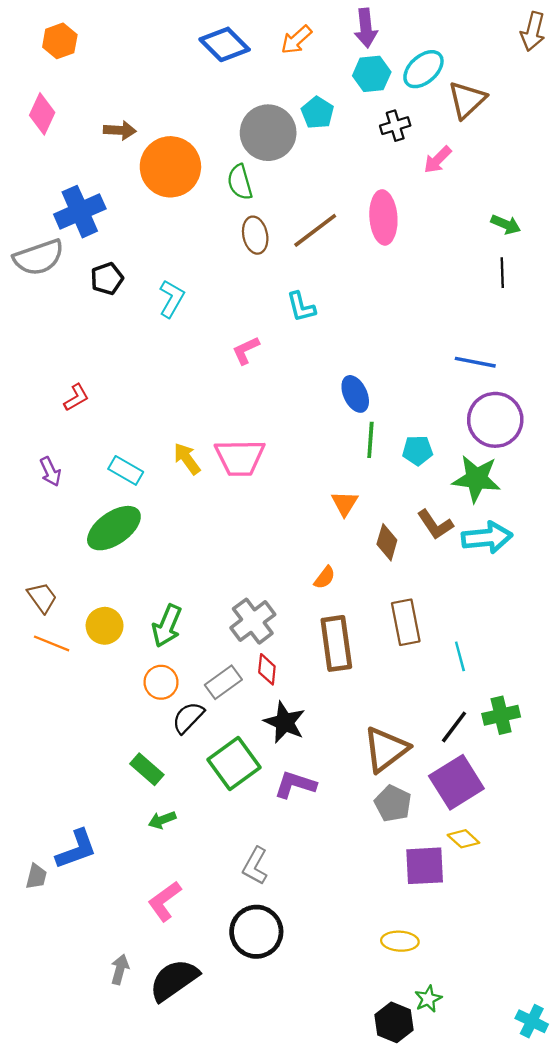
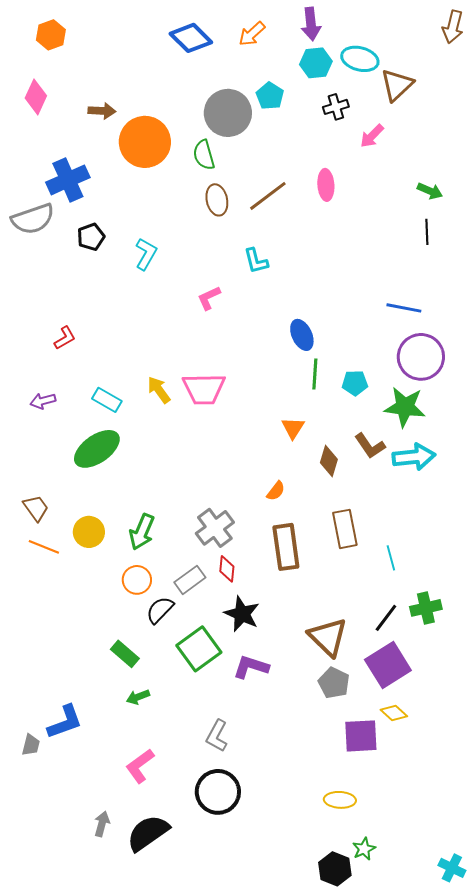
cyan ellipse: (423, 69) -> (360, 59), turned 57
pink ellipse: (383, 217) -> (326, 185), size x0.7
purple arrow: (50, 472) -> (43, 401), turned 100
brown triangle: (386, 749) -> (328, 637), turned -39

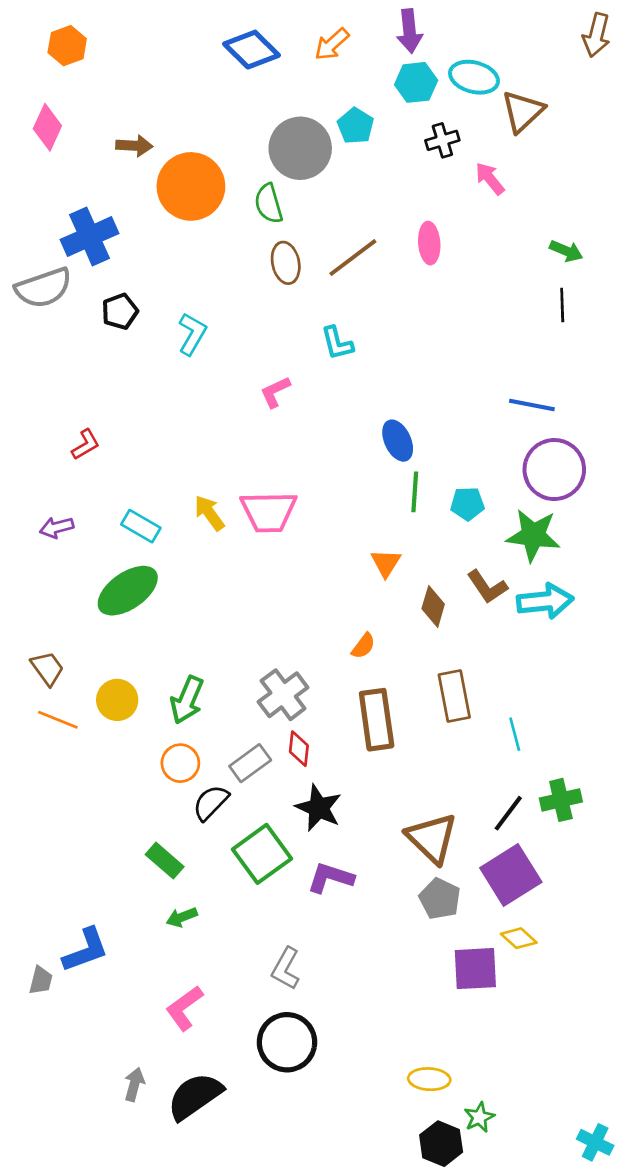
pink arrow: (372, 136) -> (490, 179), turned 96
yellow ellipse: (340, 800) -> (429, 1079), moved

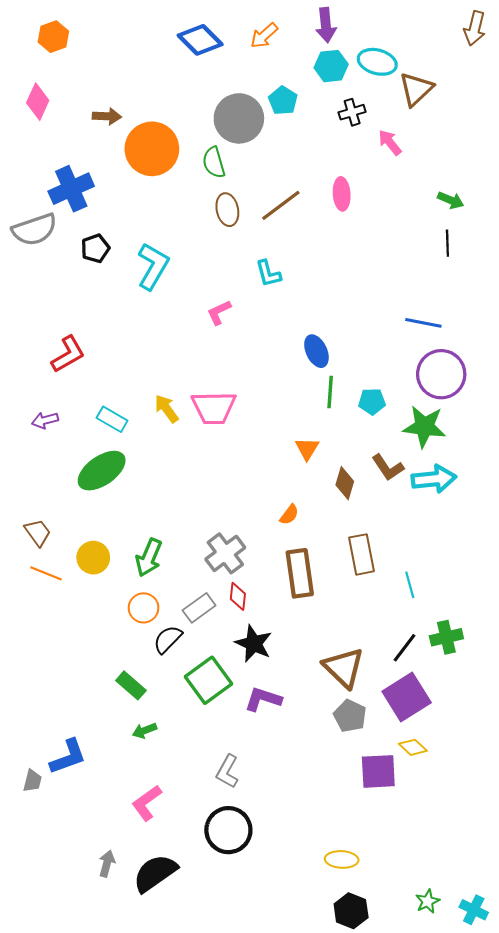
cyan L-shape: (192, 334) -> (153, 266), size x1.4
red L-shape: (86, 445) -> (68, 354), size x1.5
green star: (479, 1117) -> (428, 901), moved

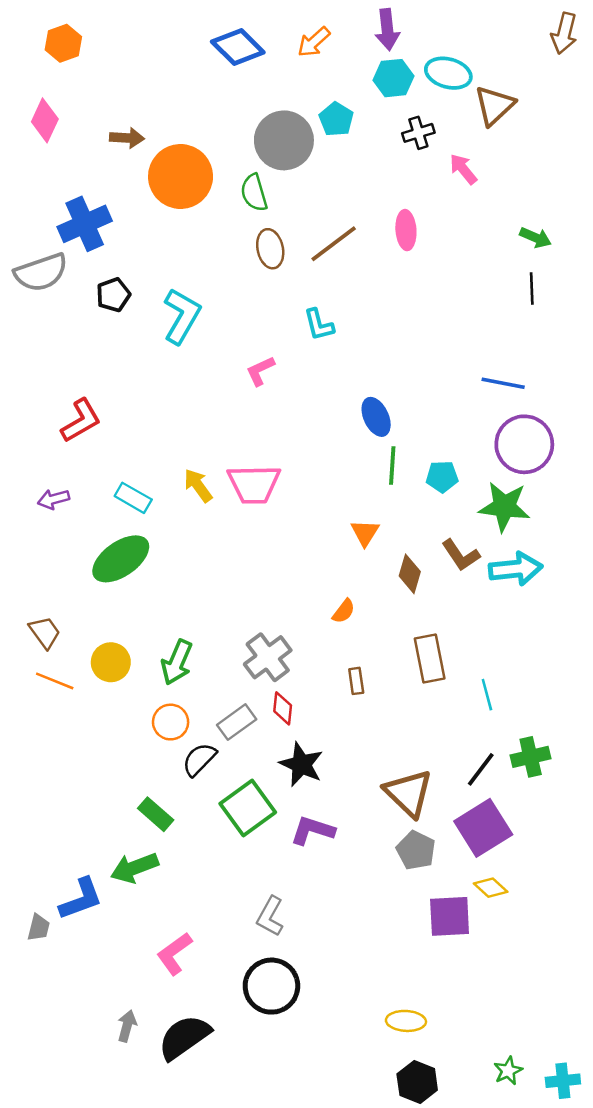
brown rectangle: (300, 573) -> (356, 681), size x0.5
green arrow: (145, 731) -> (134, 868), moved, size x1.6
cyan cross: (474, 910) -> (563, 1081), turned -32

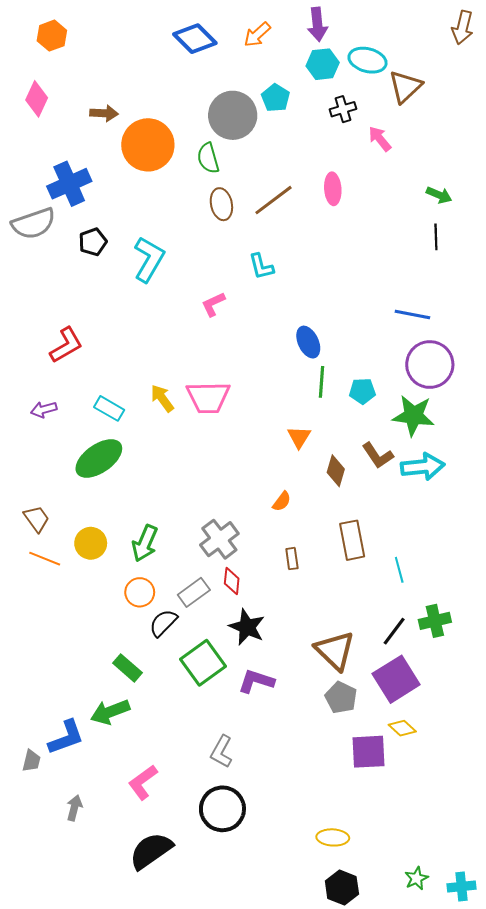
gray arrow: (127, 1026) -> (74, 808), moved

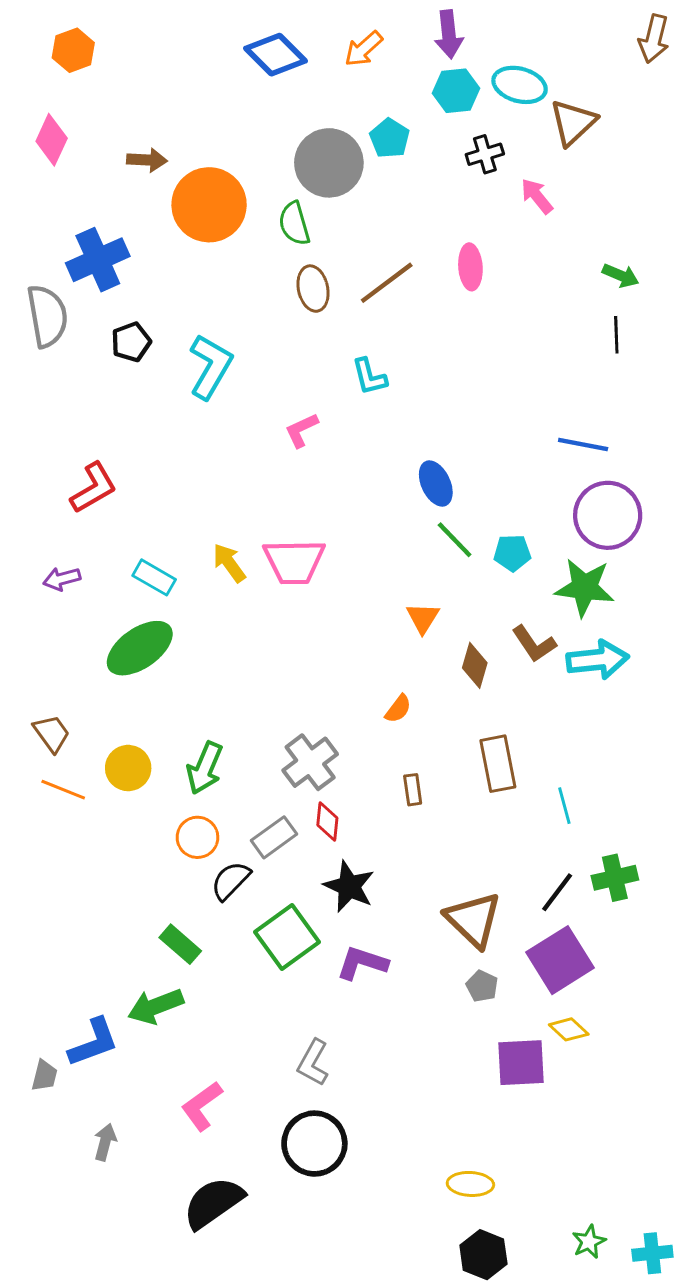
gray semicircle: (33, 224) -> (47, 316), turned -81
green line: (322, 382) -> (455, 540), turned -48
gray pentagon: (341, 698) -> (482, 986), size x0.7

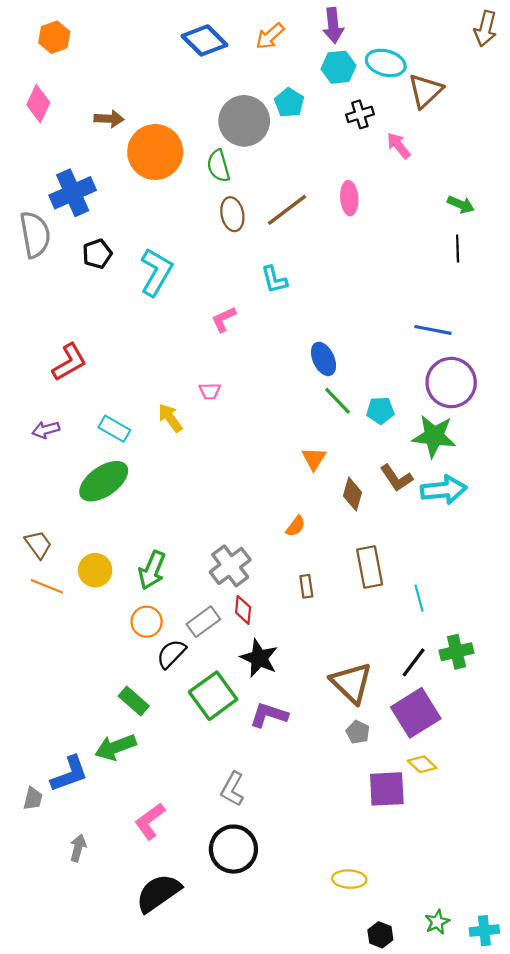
pink trapezoid: (294, 561) -> (210, 391), moved, size x0.5
black hexagon: (483, 1255) -> (380, 935), moved, size x0.7

